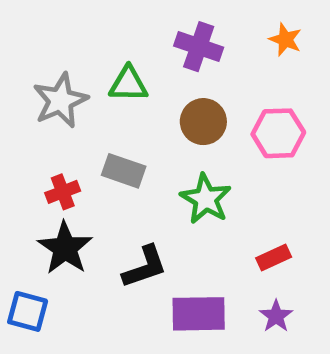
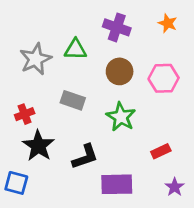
red cross: (63, 192) -> (25, 114), moved
purple star: (276, 316) -> (175, 187), moved

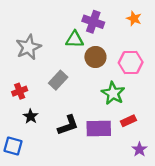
green triangle: (75, 49) -> (75, 39), moved
gray rectangle: (73, 100) -> (58, 80), turned -66
green star: (121, 117) -> (113, 93), moved
black star: (38, 146) -> (31, 116), size x0.6
purple rectangle: (117, 184) -> (99, 128), moved

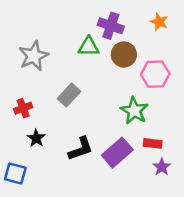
brown circle: (95, 57) -> (124, 55), moved
red rectangle: (128, 121) -> (153, 143), turned 32
purple rectangle: (99, 128) -> (117, 153), turned -40
purple star: (139, 149) -> (162, 167), moved

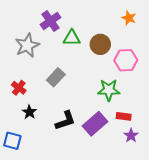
purple cross: (111, 26) -> (51, 21), moved, turned 36
red cross: (23, 108) -> (19, 88), turned -32
green star: (134, 111) -> (109, 90), turned -30

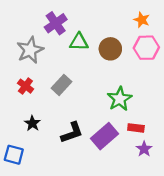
pink hexagon: (126, 60) -> (146, 48), moved
red cross: (19, 88) -> (25, 86), moved
green star: (109, 90) -> (120, 99), turned -30

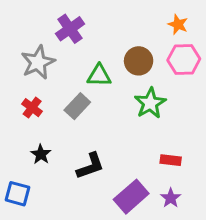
green triangle: (79, 42) -> (99, 75), moved
green star: (120, 99) -> (150, 103), moved
purple rectangle: (105, 136) -> (131, 197), moved
purple star: (144, 149) -> (171, 198), moved

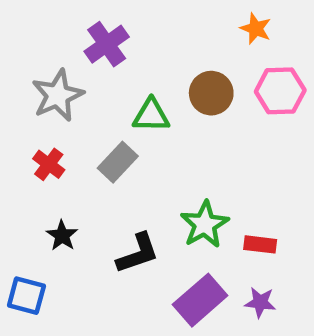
orange star: (178, 24) -> (256, 29), moved
green star: (150, 103) -> (205, 224), moved
purple star: (171, 198) -> (260, 302), turned -30

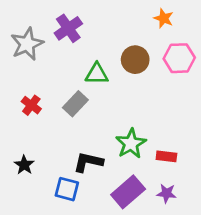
gray star: (58, 95) -> (27, 44), moved
black star: (62, 236) -> (24, 165), moved
black L-shape: (138, 253) -> (88, 162), turned -148
blue square: (26, 296) -> (67, 189), moved

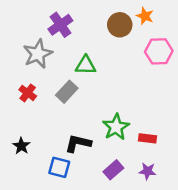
gray star: (27, 44) -> (38, 54), moved
brown circle: (135, 60) -> (120, 25), moved
purple rectangle: (128, 192) -> (113, 170), size x0.7

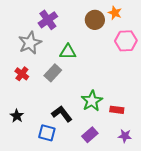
black L-shape: (78, 143) -> (62, 114), turned 40
purple star: (147, 171) -> (125, 136), moved

